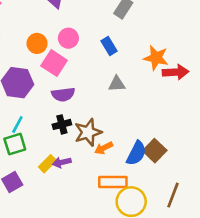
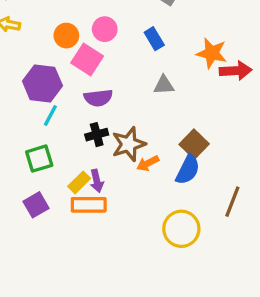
cyan line: (17, 124) -> (50, 115), moved
brown square: (155, 151) -> (194, 144), moved
purple arrow: (62, 162) -> (97, 181), turned -90
orange rectangle: (113, 182) -> (89, 205), moved
brown line: (173, 195) -> (232, 202), moved

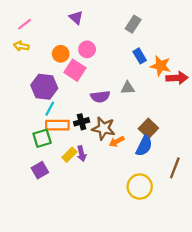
blue rectangle: (154, 39) -> (140, 56), moved
purple semicircle: (98, 98) -> (100, 97), moved
brown star: (129, 144) -> (103, 128), turned 30
orange rectangle: (89, 205) -> (57, 125), moved

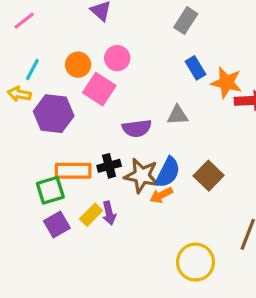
yellow arrow: (21, 46) -> (19, 94), moved
cyan line: (50, 109) -> (32, 70), moved
blue semicircle: (144, 146) -> (168, 172), moved
purple square: (40, 170) -> (57, 225), moved

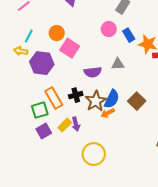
pink circle: (117, 58) -> (109, 29), moved
orange rectangle: (73, 171) -> (54, 98), turned 60
brown star: (142, 176) -> (96, 101), turned 30
yellow circle: (196, 262) -> (94, 154), moved

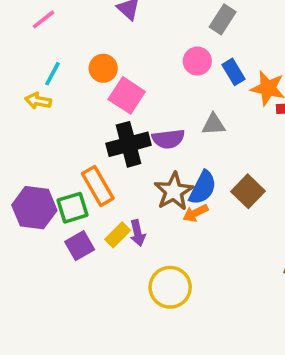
purple hexagon: (42, 63) -> (34, 208), moved
black cross: (76, 95) -> (129, 144), moved, size x1.6

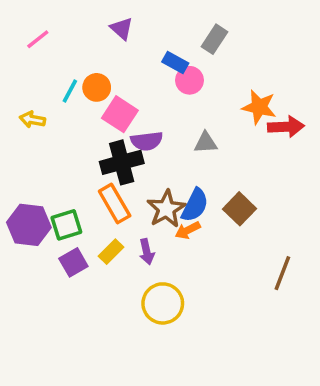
blue rectangle: (233, 72) -> (175, 62), moved, turned -30
cyan line: (52, 74) -> (70, 91), moved
purple semicircle: (168, 139) -> (147, 141), moved
orange rectangle: (98, 186) -> (115, 203), moved
purple arrow: (138, 233) -> (147, 252), moved

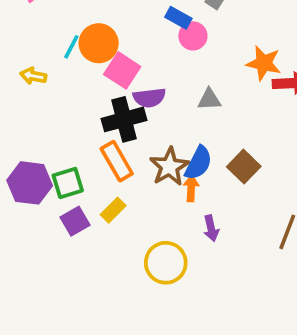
orange circle: (97, 87) -> (99, 43), size x1.4
orange arrow: (188, 230) -> (191, 188), turned 120
purple arrow: (147, 252) -> (211, 228), moved

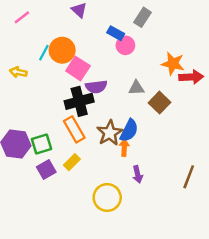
brown square: (244, 167) -> (160, 103), moved

